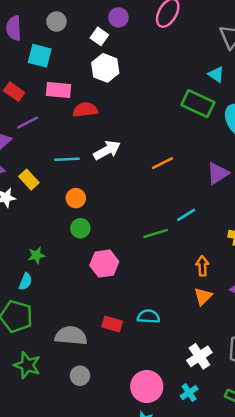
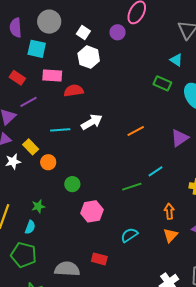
purple circle: (118, 17) -> (118, 32), moved
gray circle: (56, 22) -> (49, 22), size x1.5
green rectangle: (198, 104) -> (162, 83), size x0.7
orange circle: (76, 198) -> (48, 162), moved
cyan semicircle: (148, 317) -> (129, 235), moved, turned -36

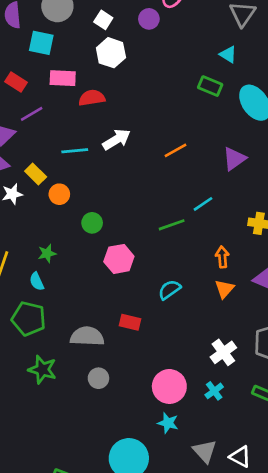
cyan semicircle: (30, 227) -> (37, 281), turned 136

